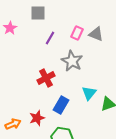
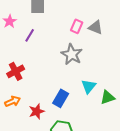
purple line: (50, 38) -> (30, 35), moved
red cross: (46, 78) -> (16, 71), moved
orange arrow: (13, 124) -> (13, 101), moved

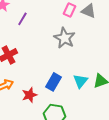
cyan triangle: (89, 86) -> (80, 81), moved

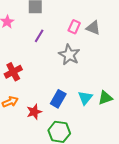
purple line: (22, 19) -> (39, 36), moved

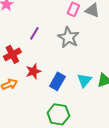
purple line: (39, 36) -> (34, 33), moved
red star: (34, 112) -> (33, 71), moved

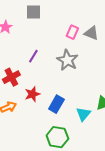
cyan triangle: (84, 80) -> (83, 114), moved

